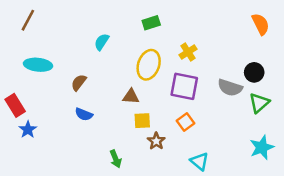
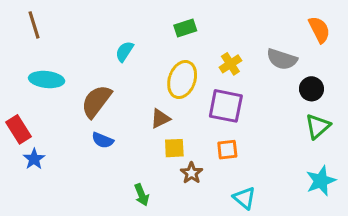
brown line: (28, 20) -> (34, 25), turned -45
brown semicircle: (79, 83) -> (96, 101), size x1.6
gray semicircle: (230, 88) -> (282, 59), moved
brown triangle: (131, 97) -> (160, 118), turned -30
orange square: (185, 122) -> (227, 150), turned 30

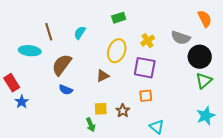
brown line: (34, 25) -> (49, 32), moved
black circle: (311, 89) -> (200, 57), size x1.5
yellow square: (174, 148) -> (101, 109), moved

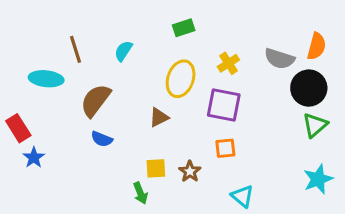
orange semicircle: (205, 19) -> (317, 46), moved, turned 42

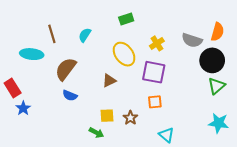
yellow ellipse: (181, 79) -> (124, 54), turned -55
cyan star: (318, 179) -> (219, 123), turned 30
green arrow: (140, 193) -> (96, 133), turned -40

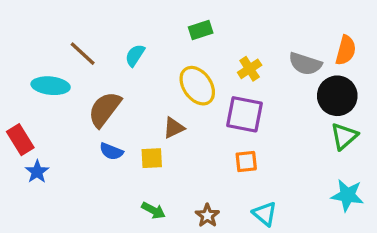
brown line: (52, 34) -> (83, 54), turned -30
yellow square: (107, 116) -> (152, 158), moved
brown star: (130, 118) -> (207, 215), moved

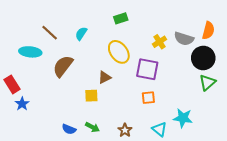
yellow cross: (250, 69) -> (159, 42), moved
blue semicircle: (111, 151) -> (69, 129), moved
cyan star: (347, 195) -> (183, 118), moved

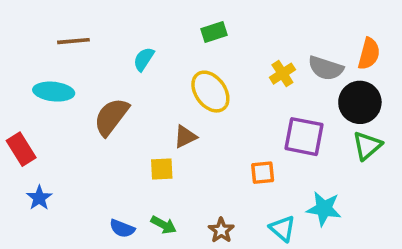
brown line: (50, 33) -> (73, 41), moved, turned -48
purple square: (147, 69) -> (304, 137), moved
blue star: (22, 104) -> (39, 198), moved

